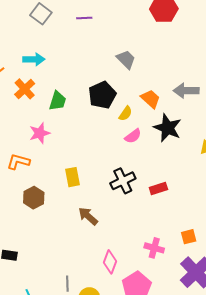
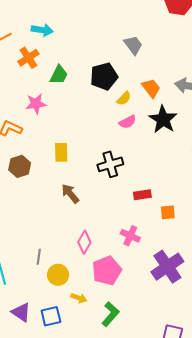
red rectangle: (158, 189) -> (142, 195), moved
orange square: (189, 237) -> (168, 212), moved

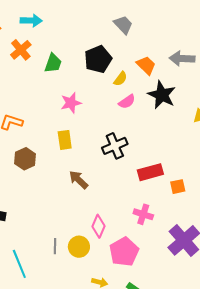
pink star: (36, 104) -> (71, 103), moved
red rectangle: (142, 195) -> (150, 172), size x1.4
yellow circle: (58, 275) -> (79, 247), moved

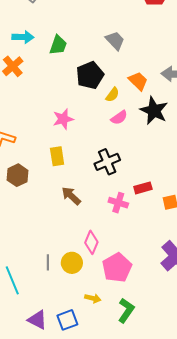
green trapezoid: (53, 63) -> (58, 45), moved
red rectangle: (150, 172) -> (143, 188), size x0.7
pink cross: (143, 214) -> (118, 203), moved

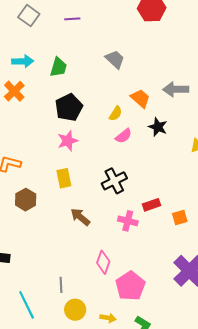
black pentagon: (90, 75) -> (69, 108), moved
black star: (154, 111) -> (158, 127), size x0.7
yellow circle: (72, 263) -> (75, 310), moved

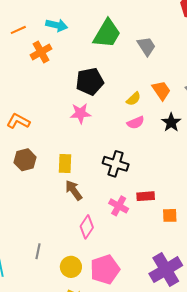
green trapezoid: (58, 67) -> (107, 34), moved, size x1.5
yellow rectangle: (64, 178) -> (65, 163), moved
black cross: (114, 181) -> (116, 164), turned 30
pink diamond: (103, 262) -> (87, 227), moved
yellow circle: (75, 310) -> (71, 267), moved

